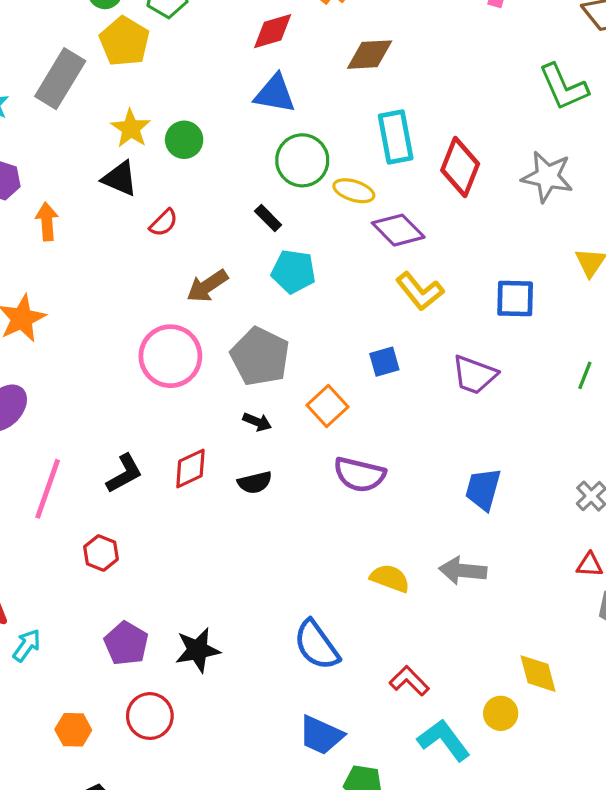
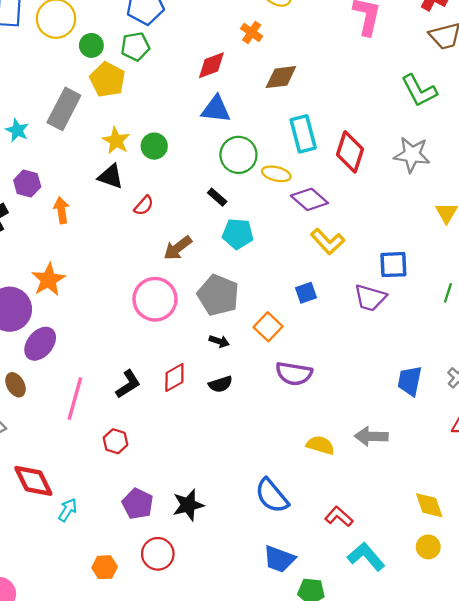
blue square: (515, 299) -> (393, 265), moved
blue trapezoid: (483, 489) -> (410, 381), moved
yellow circle: (501, 713) -> (428, 547), moved

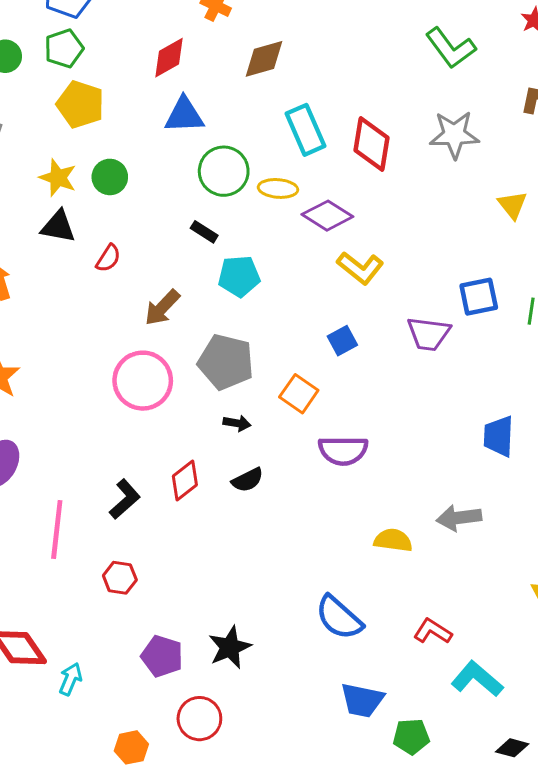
yellow pentagon: (107, 80) -> (80, 104), moved
blue square: (393, 265) -> (479, 297), moved

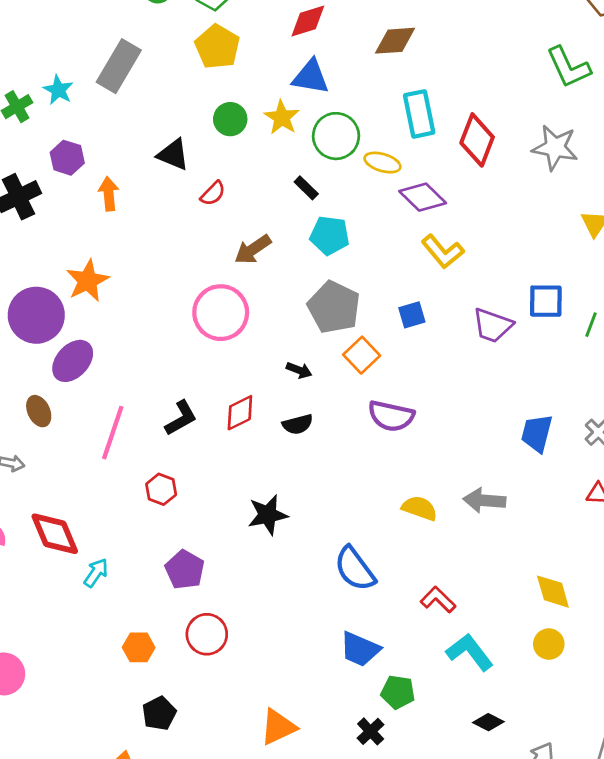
yellow star: (58, 178) -> (282, 117), moved
gray pentagon: (226, 362) -> (334, 307), moved
black star: (230, 647) -> (268, 515), moved

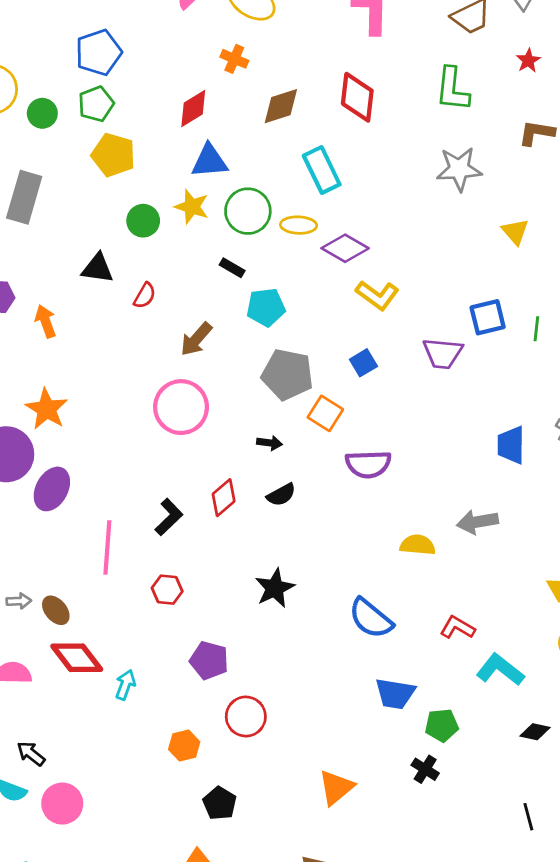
green L-shape: (568, 67) -> (452, 89), turned 45
red diamond: (477, 140) -> (357, 97), moved
brown ellipse: (39, 411) -> (56, 610), moved

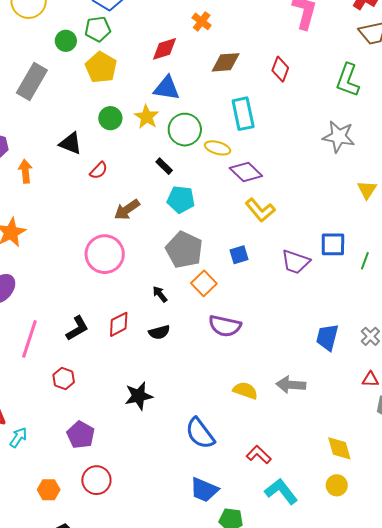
red diamond: (357, 97) -> (280, 69), size x0.7
green circle: (42, 113) -> (66, 41), moved
black arrow: (269, 443) -> (160, 294), turned -150

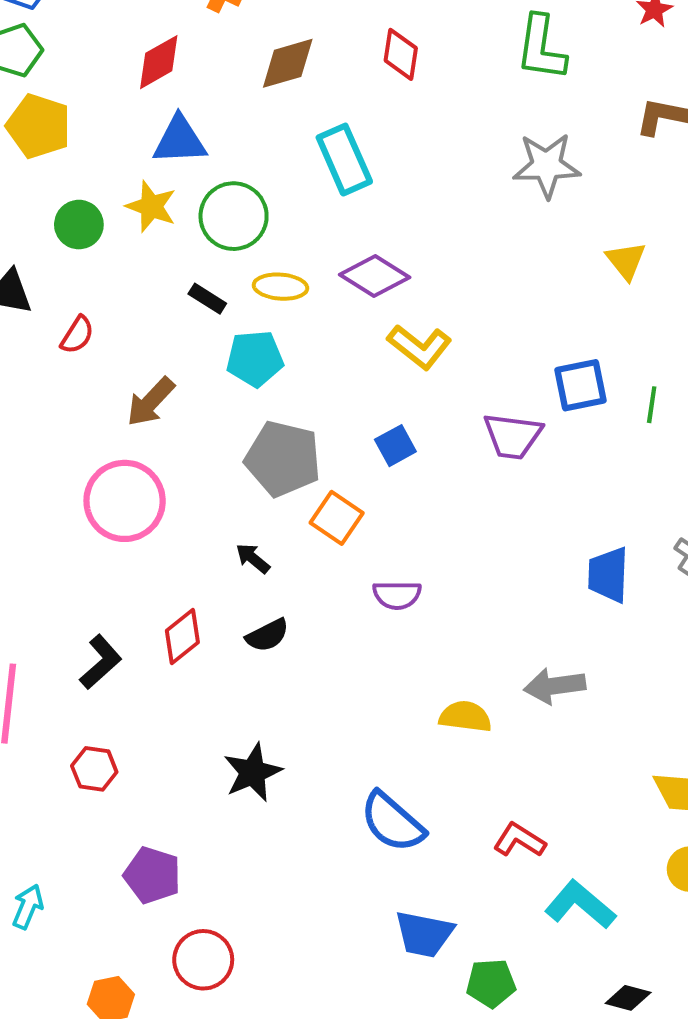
yellow ellipse: (218, 148) -> (280, 287), moved
purple semicircle: (225, 326) -> (397, 595), size x0.7

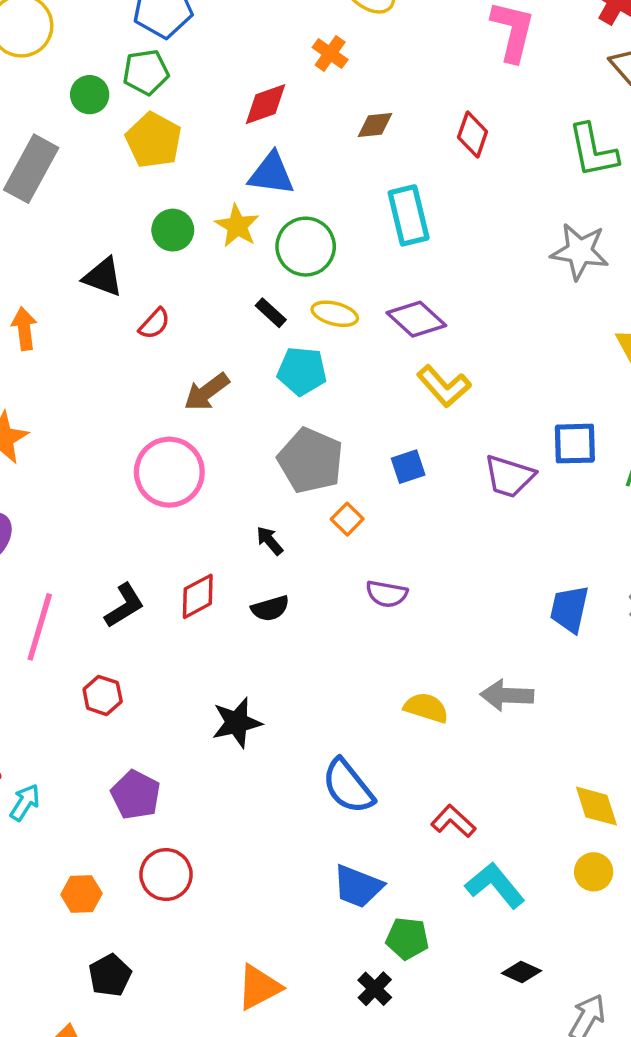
green L-shape: (541, 48) -> (593, 150), turned -30
brown diamond: (288, 63) -> (375, 125), size x0.7
orange square: (337, 518) -> (347, 519), size x0.7

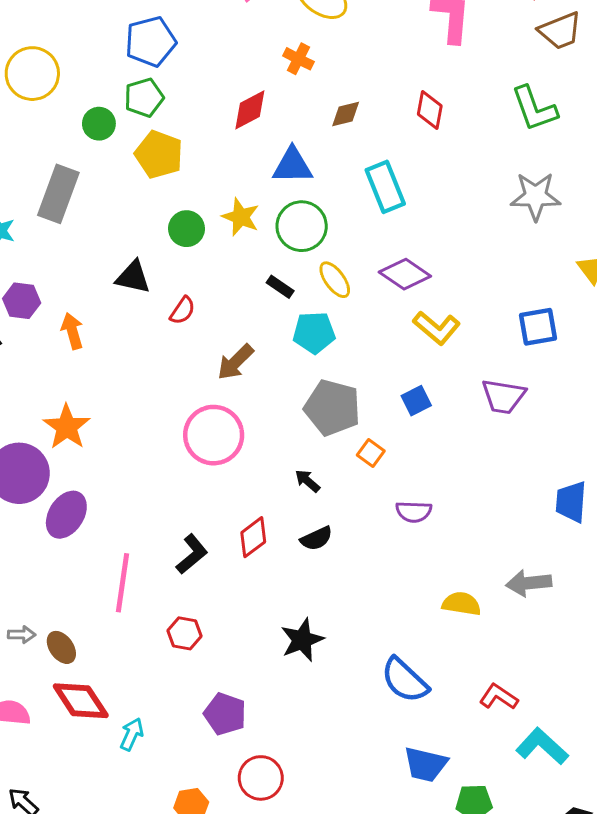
blue triangle: (271, 174) -> (292, 166), moved
yellow ellipse: (335, 314) -> (335, 280), turned 48
blue square: (575, 444) -> (538, 327), moved

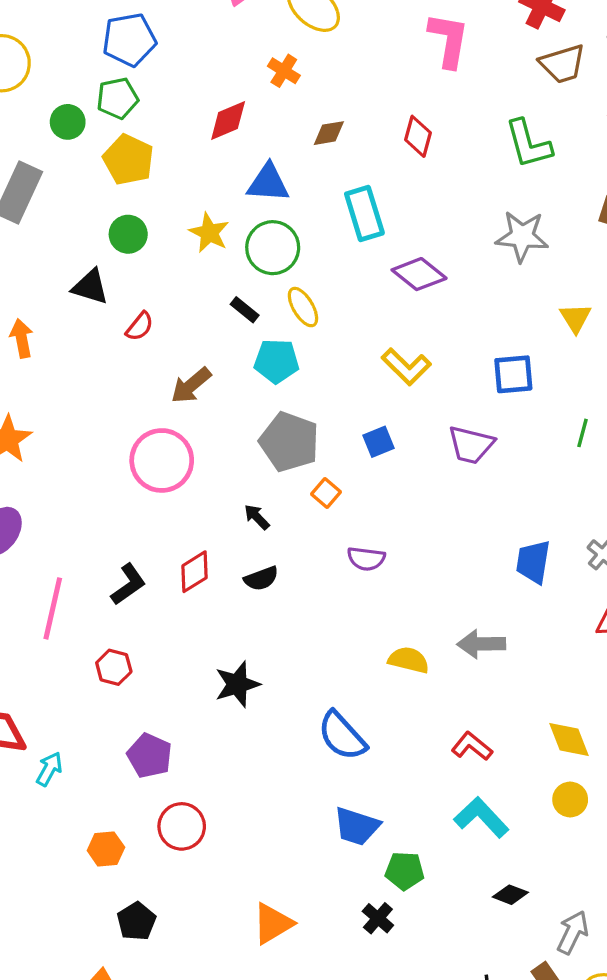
green circle: (186, 229) -> (128, 234), moved
purple diamond: (405, 274) -> (419, 274), moved
red L-shape: (499, 697) -> (472, 746), moved

